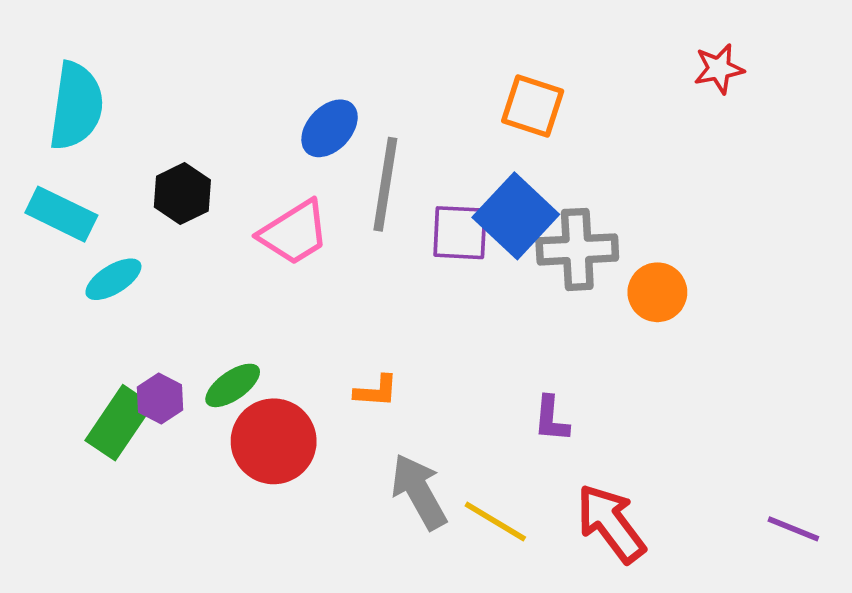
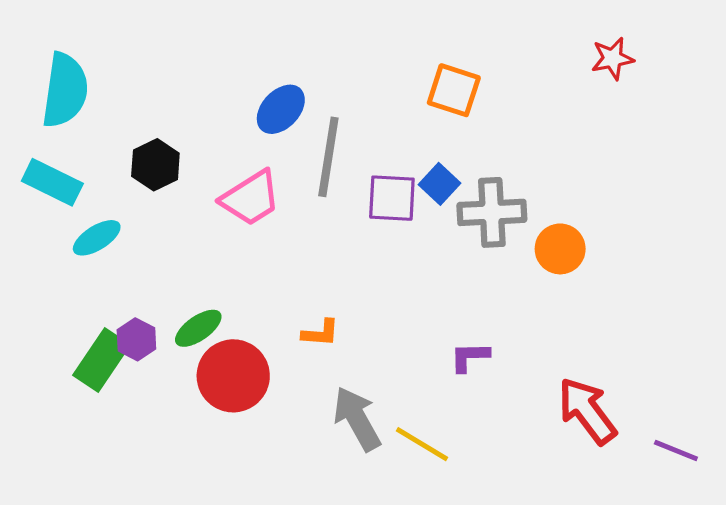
blue square: (516, 216) -> (440, 184), size x0.6
purple L-shape: (551, 419) -> (470, 357), turned 84
red arrow: (611, 523) -> (587, 411), moved

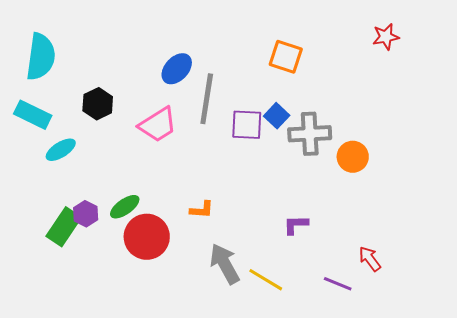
red arrow: (587, 411) -> (370, 259), size x0.6
purple line: (676, 450) -> (338, 284), moved

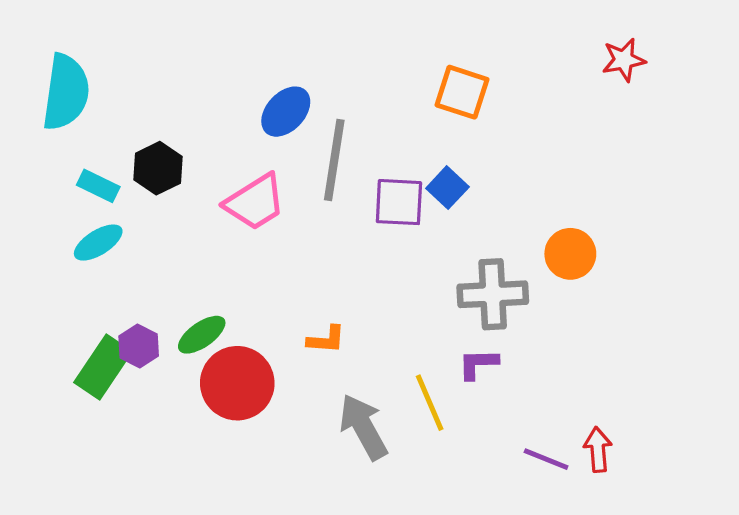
cyan rectangle: (33, 115) -> (98, 186), moved, size x0.7
gray cross: (310, 134) -> (493, 294), moved
red arrow: (370, 259) -> (598, 449), moved, turned 32
yellow line: (266, 280) -> (430, 403), moved, turned 36

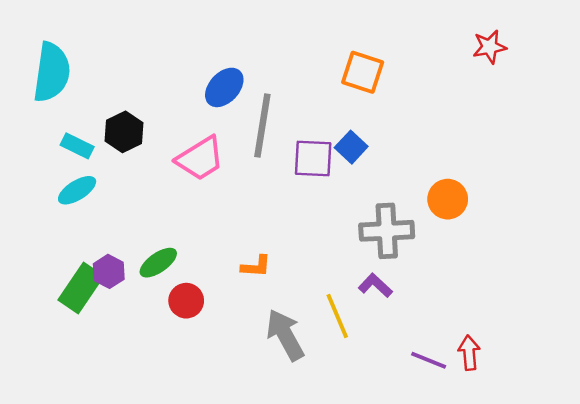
purple L-shape: (478, 364) -> (375, 285), turned 44
red circle: (237, 383) -> (186, 301), size x0.6

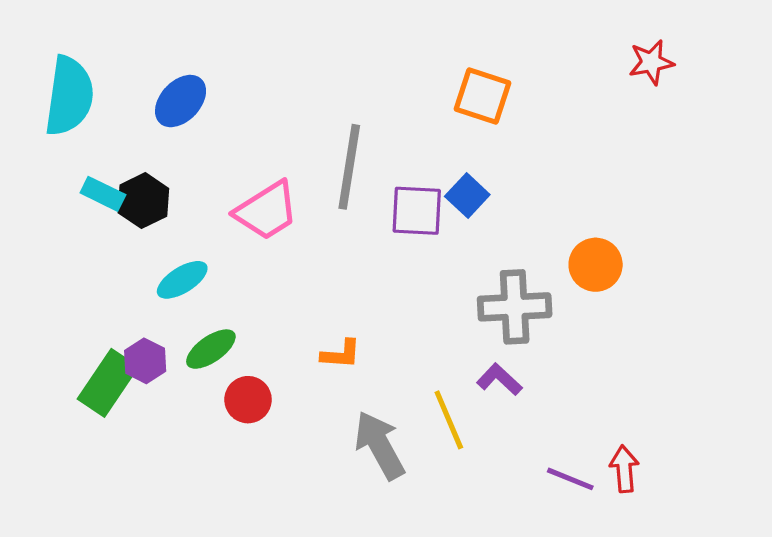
blue ellipse: (224, 87) -> (181, 101), moved
black hexagon: (124, 132) -> (143, 201), moved
cyan ellipse: (77, 190) -> (182, 280), moved

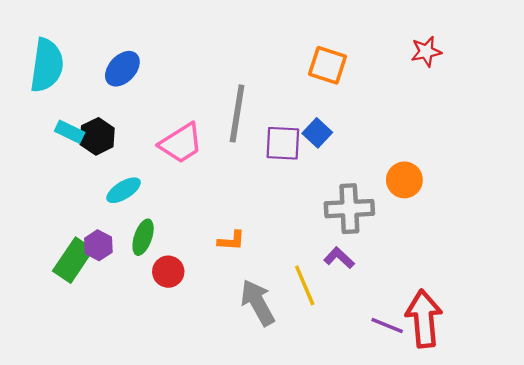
red star: (651, 62) -> (426, 52), moved
green ellipse: (211, 349) -> (143, 237), turned -36
red arrow: (624, 469) -> (424, 319), size x1.8

